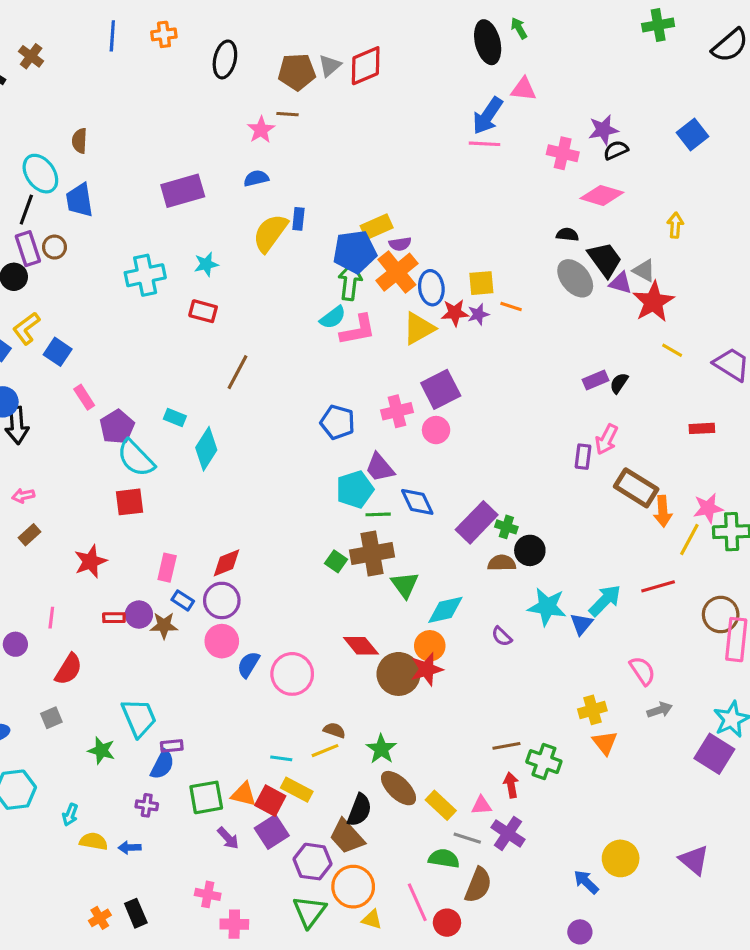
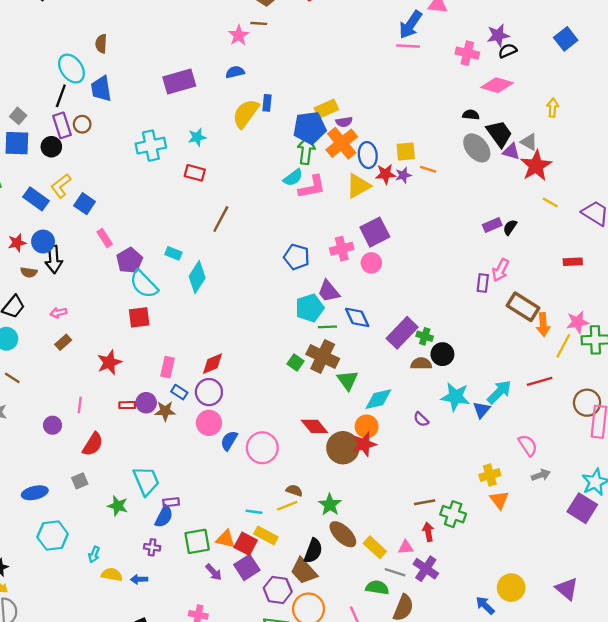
brown cross: (372, 554) -> (323, 356), turned 36

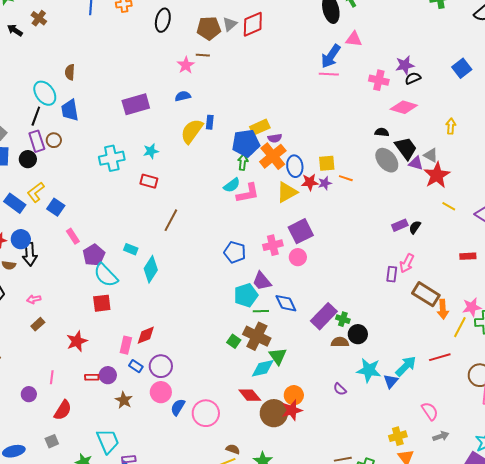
green arrow: (306, 150) -> (243, 162), size x0.7
red diamond: (213, 364) -> (146, 335), moved
cyan diamond: (378, 399) -> (263, 368), moved
brown star: (165, 411) -> (124, 400), moved, turned 30

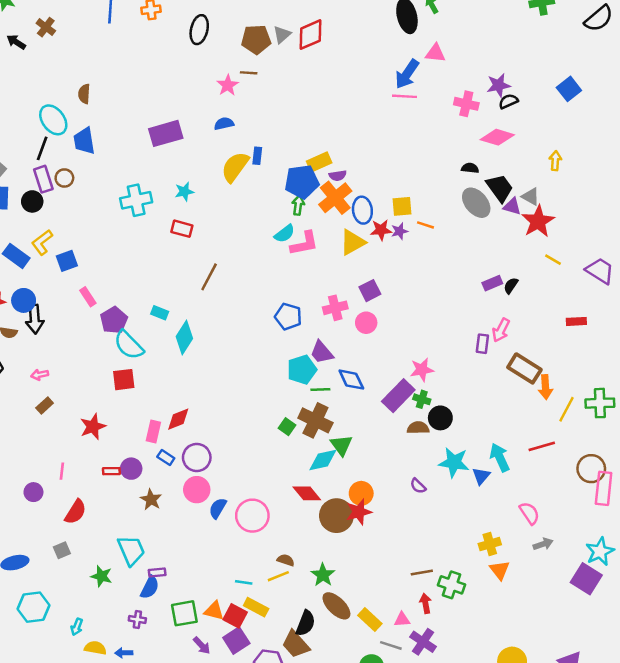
blue square: (56, 207) -> (67, 261), turned 36
purple square: (301, 231) -> (370, 291), size x0.7
pink star: (472, 307) -> (422, 370), moved
cyan arrow: (406, 366) -> (500, 457), turned -70

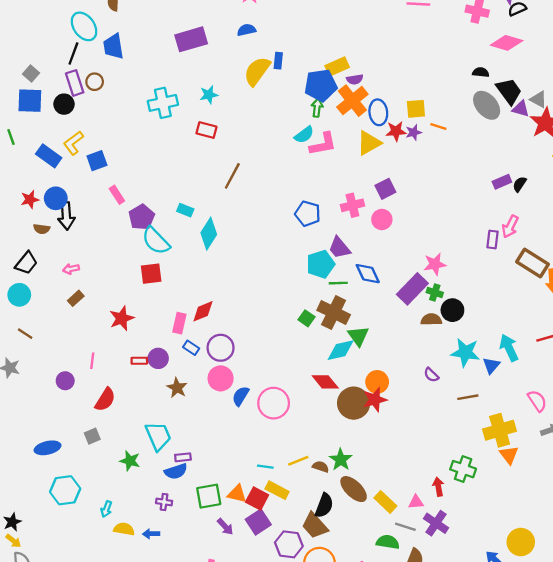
yellow cross: (490, 544) -> (500, 430), size x1.5
brown semicircle: (286, 560) -> (321, 467), moved
brown line: (422, 572) -> (468, 397), moved
blue semicircle: (150, 587) -> (176, 471), turned 45

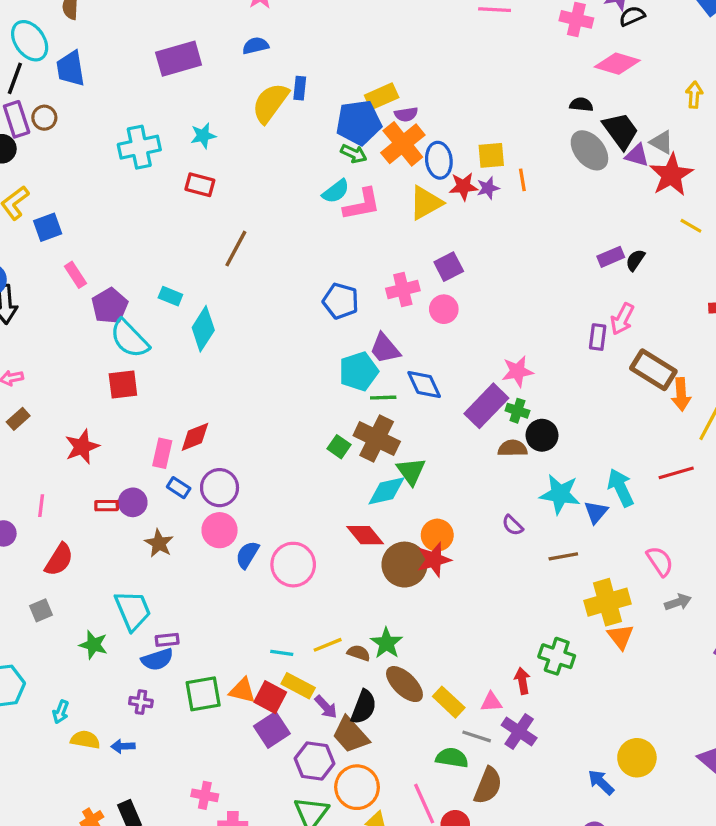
green arrow: (317, 108) -> (354, 154), turned 108
orange line: (438, 126) -> (522, 180), turned 63
purple arrow: (225, 527) -> (326, 707), moved

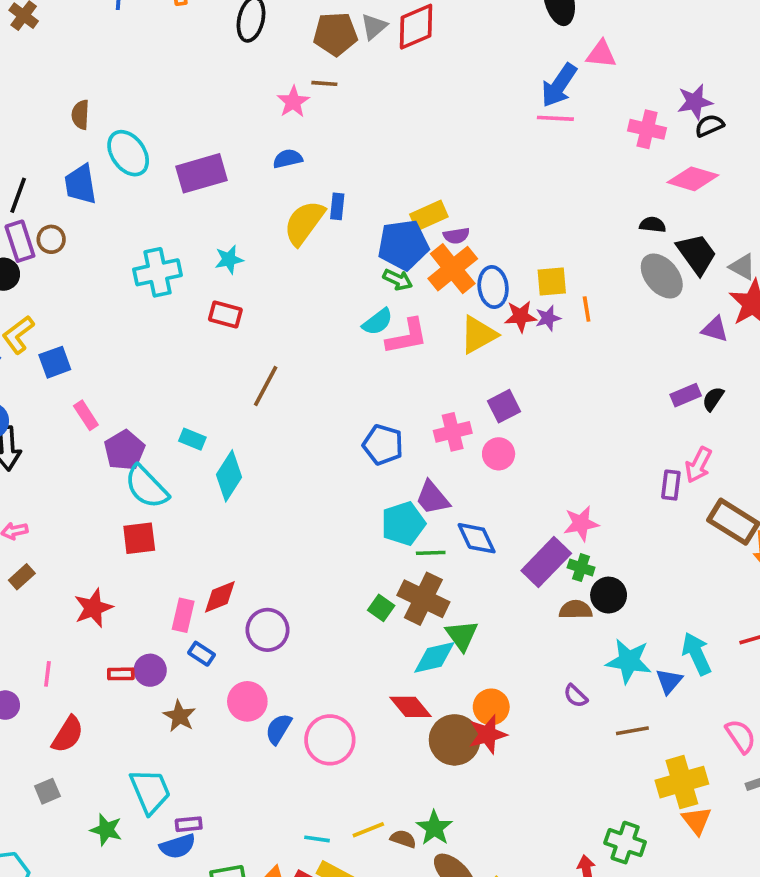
cyan ellipse: (30, 41) -> (128, 153), moved
purple triangle: (637, 155) -> (715, 329), moved
purple circle: (220, 488) -> (268, 630), moved

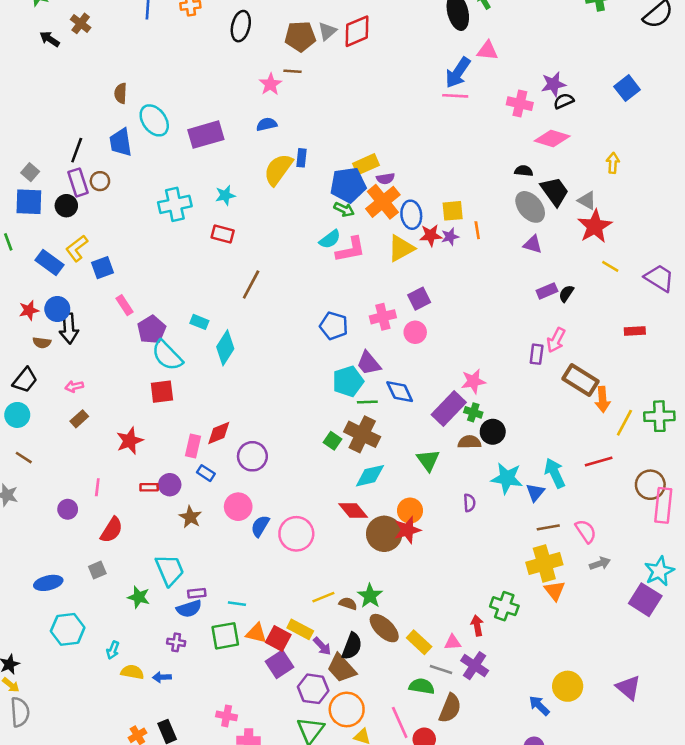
purple triangle: (715, 329) -> (533, 244), moved
green triangle: (462, 635) -> (428, 460), moved
purple semicircle: (576, 696) -> (469, 503), turned -138
brown line: (632, 731) -> (548, 527), moved
cyan line: (317, 839) -> (237, 604), moved

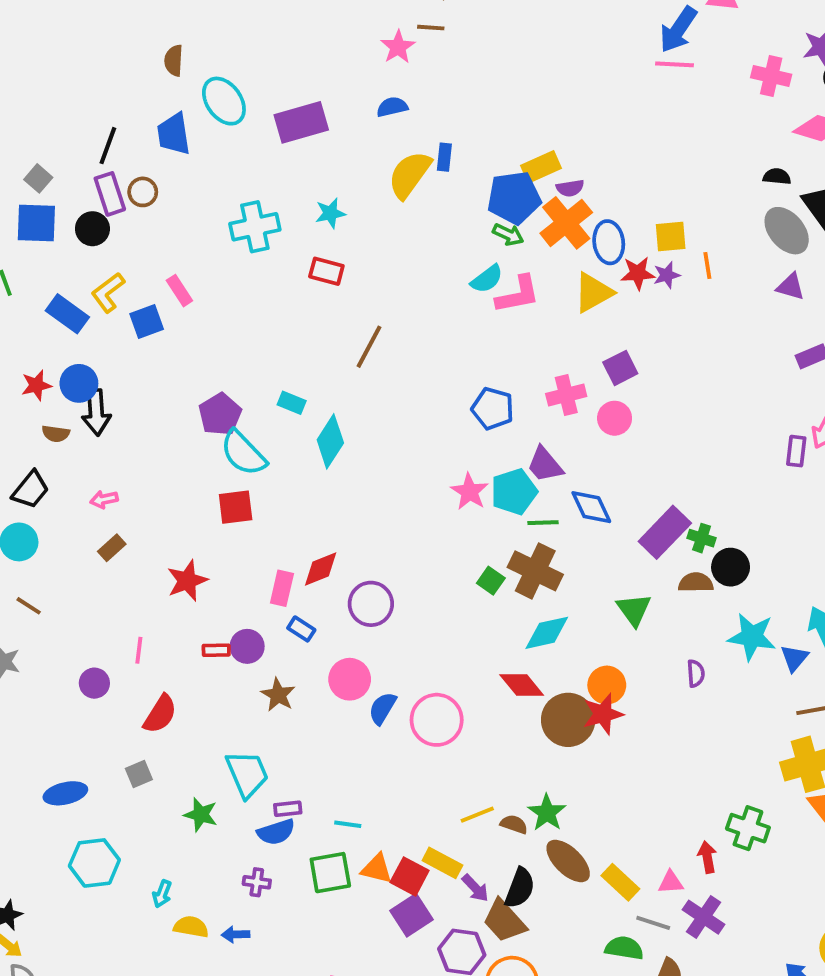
pink rectangle: (124, 305) -> (179, 291), moved
pink star: (473, 381) -> (470, 492), moved, turned -30

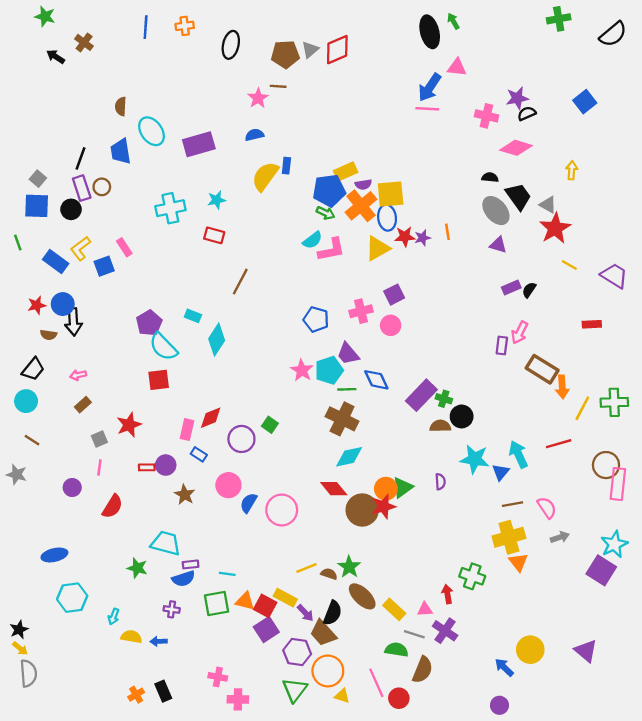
yellow square: (671, 236) -> (391, 194), moved, size x1.4
green square: (491, 581) -> (270, 425), moved
green triangle: (634, 610) -> (402, 488), moved, turned 30
gray square: (139, 774) -> (99, 439), moved
cyan trapezoid: (247, 774) -> (166, 543), turned -52

